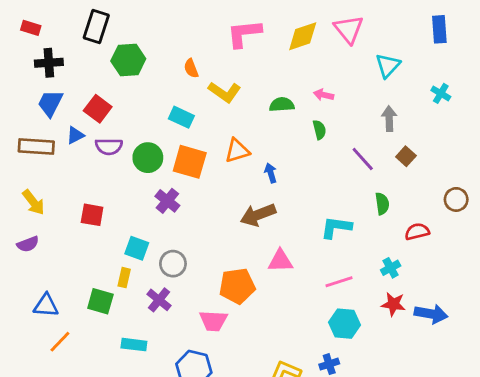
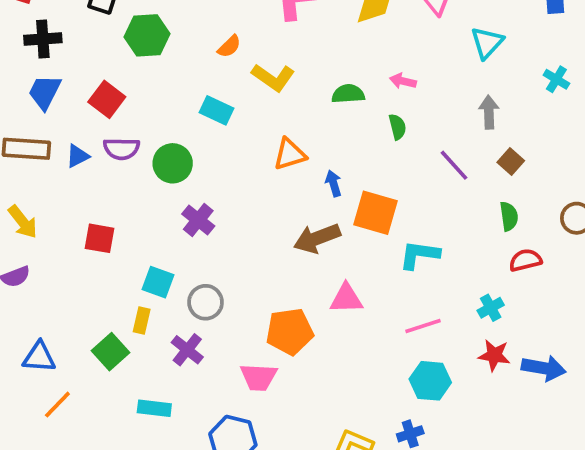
orange semicircle: (191, 68) -> (229, 46), turned -114
blue triangle: (75, 135) -> (78, 156), moved
orange square: (190, 162) -> (375, 213), moved
green semicircle: (382, 204) -> (509, 216), moved
green square: (100, 301) -> (110, 352), turned 32

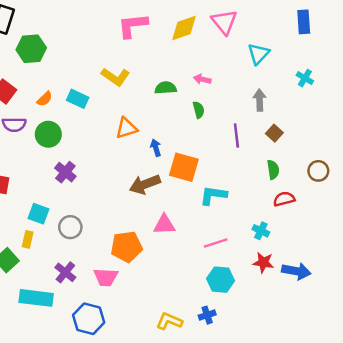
orange semicircle: (229, 46) -> (45, 99), moved
purple line: (454, 165) -> (236, 135), turned 35
cyan cross: (491, 308) -> (261, 231), turned -35
purple cross: (187, 350) -> (65, 272), moved
cyan rectangle: (154, 408) -> (36, 298), size x1.5

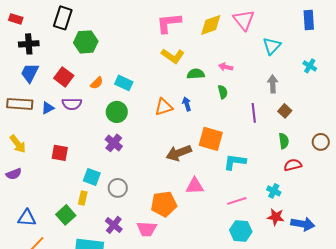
yellow L-shape: (116, 77) -> (173, 56), moved
green circle: (48, 134) -> (117, 112), moved
blue arrow: (156, 148) -> (187, 104), moved

